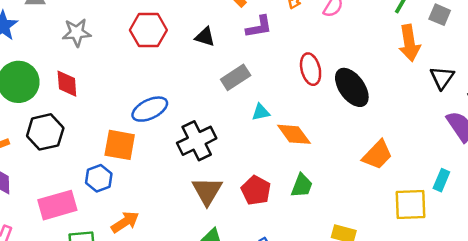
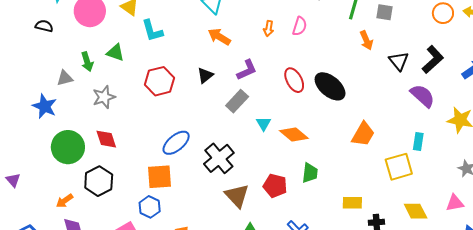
purple L-shape: (259, 27) -> (247, 70), moved
black triangle: (205, 37) -> (205, 75), turned -42
orange arrow: (409, 43) -> (366, 40), size x0.7
cyan triangle: (261, 112) -> (264, 124), turned -35

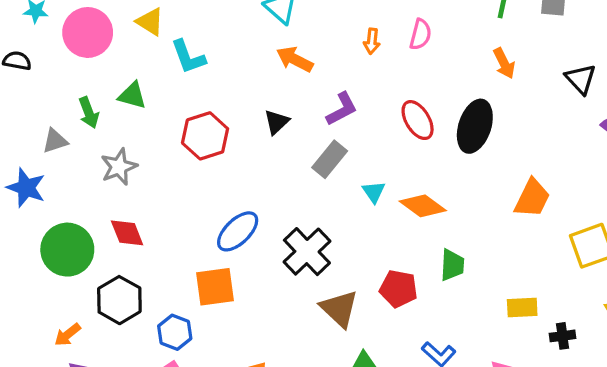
orange arrow: (366, 40) -> (504, 63), moved
black ellipse: (330, 86) -> (475, 126), turned 72
blue hexagon: (150, 207) -> (175, 332), moved

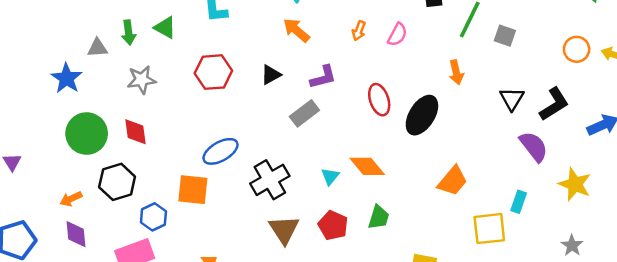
cyan triangle: (374, 192) -> (330, 176), moved

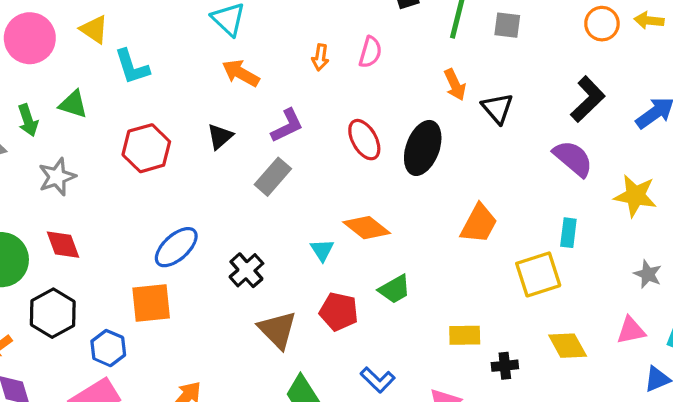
black triangle: (512, 99) -> (497, 108), moved
black cross: (270, 180) -> (246, 270), size x0.7
green trapezoid: (379, 217) -> (395, 289), turned 55

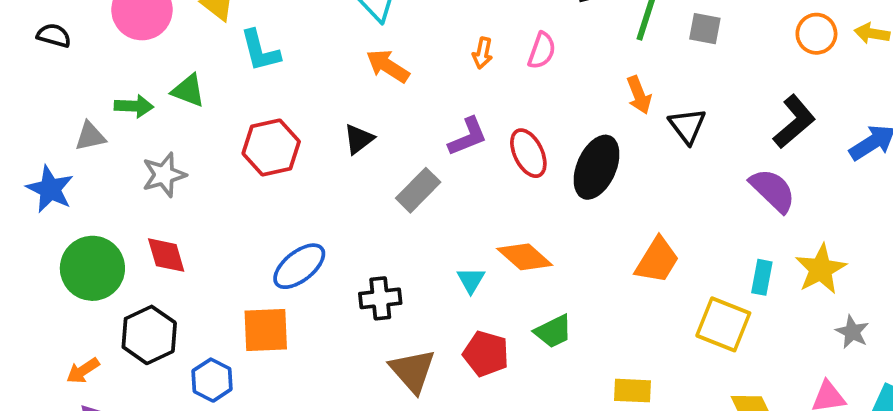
green arrow: (28, 120) -> (134, 106), turned -72
purple L-shape: (287, 126) -> (468, 137), moved
yellow star: (635, 196) -> (821, 269), moved, turned 30
black cross: (246, 270) -> (380, 298), turned 32
yellow square: (538, 274) -> (723, 324), turned 36

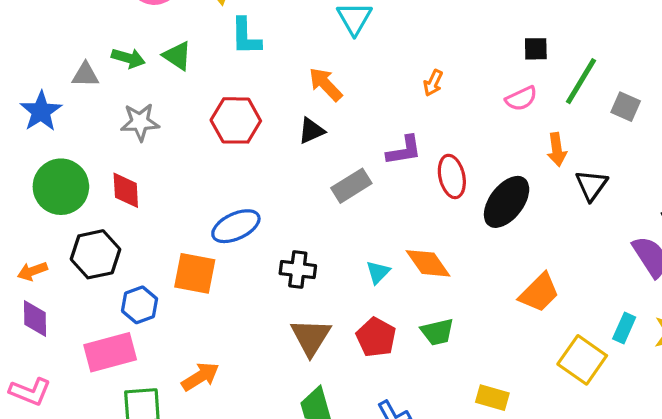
pink semicircle: (542, 51) -> (521, 99), moved, turned 32
orange arrow: (388, 66) -> (325, 84), moved

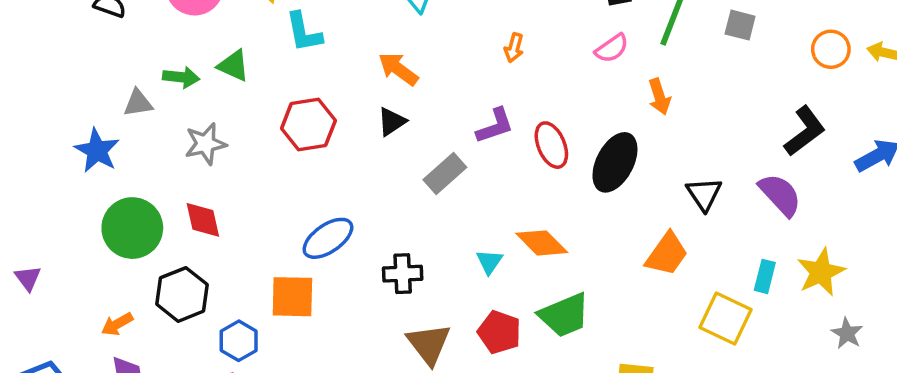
gray square: (626, 107) -> (740, 25), moved
black triangle: (591, 185) -> (704, 194), moved
green trapezoid: (437, 332) -> (564, 315), size x1.4

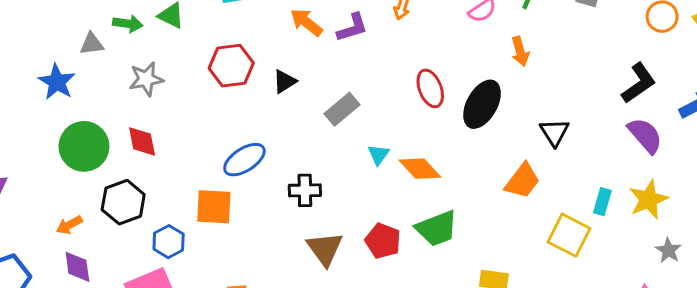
black triangle: (392, 122) -> (285, 81), moved
purple L-shape: (495, 126) -> (352, 28), moved
purple semicircle: (780, 195) -> (645, 135), moved
cyan triangle: (489, 262) -> (378, 155), moved

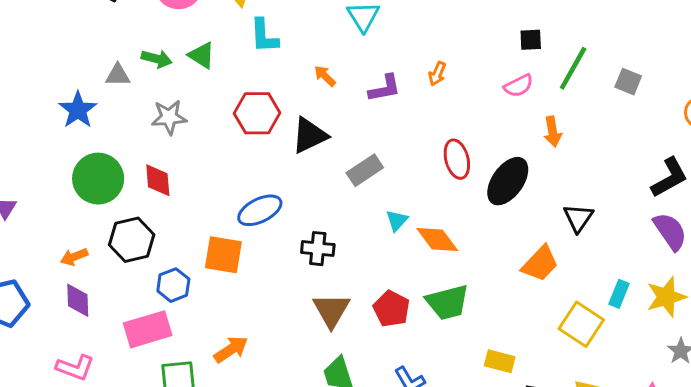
orange arrow: (306, 22) -> (325, 76), moved, size x0.7
black triangle: (285, 81) -> (309, 135), size x1.5

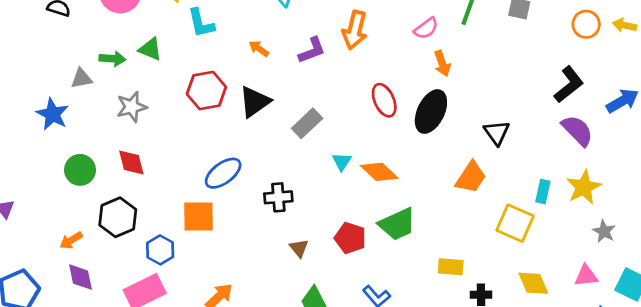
orange arrow: (437, 74) -> (355, 30), size x1.8
orange arrow: (553, 132) -> (442, 63), moved
green circle: (98, 179) -> (80, 170), size x0.7
brown triangle: (331, 310) -> (299, 248), size x0.6

